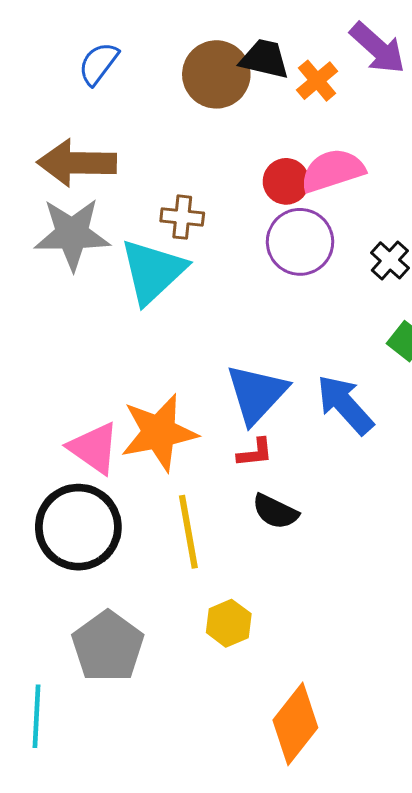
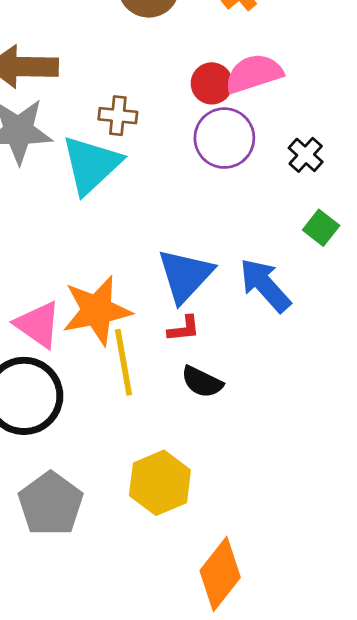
yellow line: (188, 532) -> (123, 362), moved
yellow hexagon: (229, 623) -> (160, 483), size x1.5

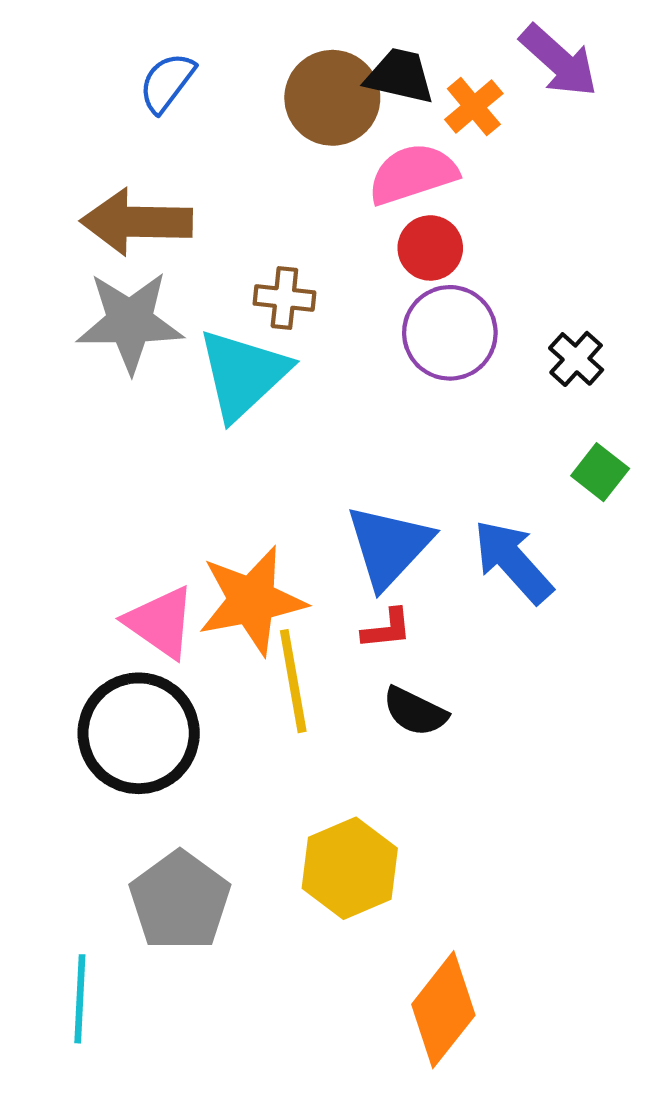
pink semicircle: (254, 74) -> (413, 174), moved

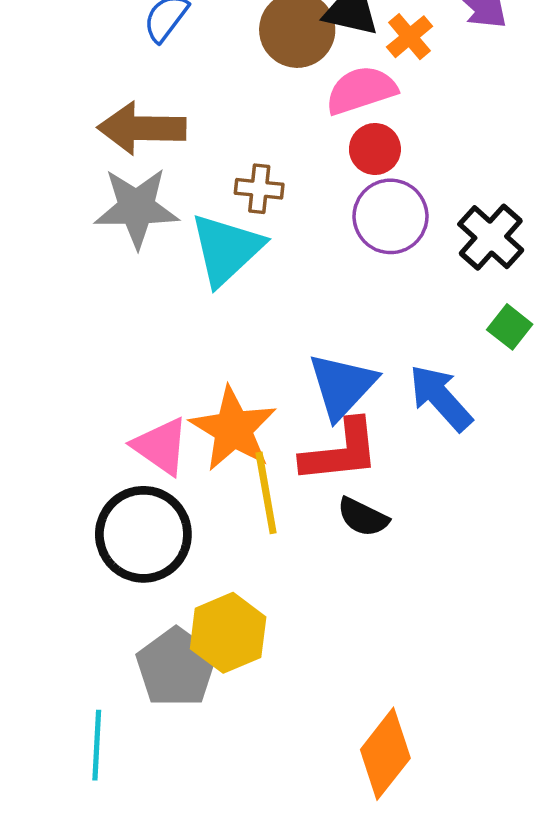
black cross: (576, 359) -> (491, 237), size x1.5
orange star: (252, 601) -> (233, 429), turned -30
red L-shape: (387, 629) -> (340, 451), size x2.0
yellow hexagon: (350, 868) -> (228, 633), moved

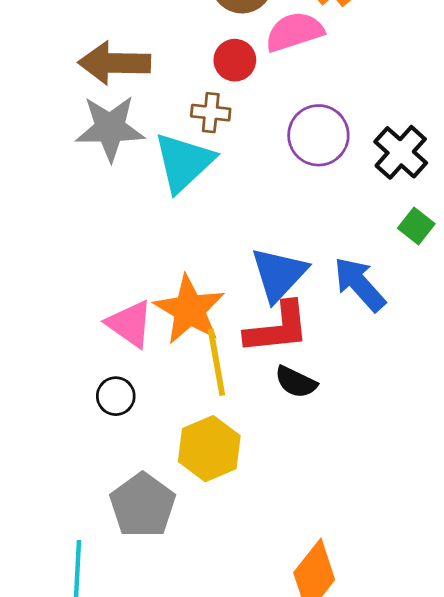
red circle: (375, 149) -> (235, 60), moved
black circle: (143, 534) -> (116, 396), size x0.5
yellow hexagon: (228, 633) -> (209, 449), moved

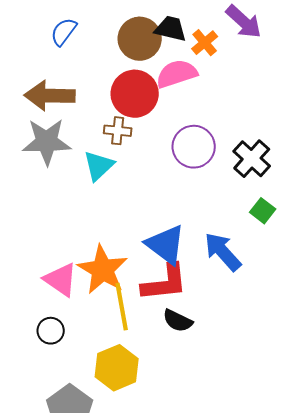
red circle: (235, 60) -> (135, 94), size x1.6
cyan triangle: (184, 162) -> (99, 166), size x0.7
blue triangle: (279, 274) -> (166, 245), turned -36

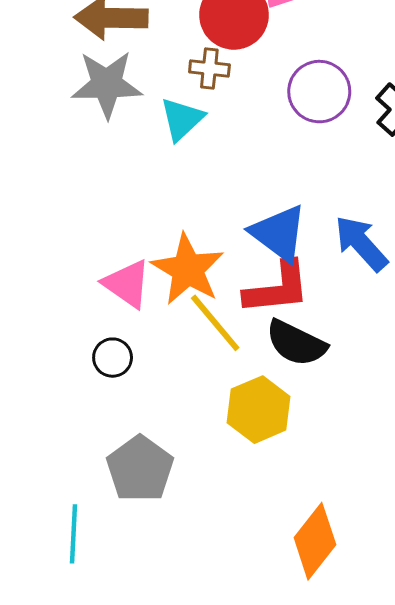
yellow line: (122, 307) -> (215, 323), turned -30
black semicircle: (178, 321) -> (296, 343), size x1.4
yellow hexagon: (117, 368) -> (259, 410), moved

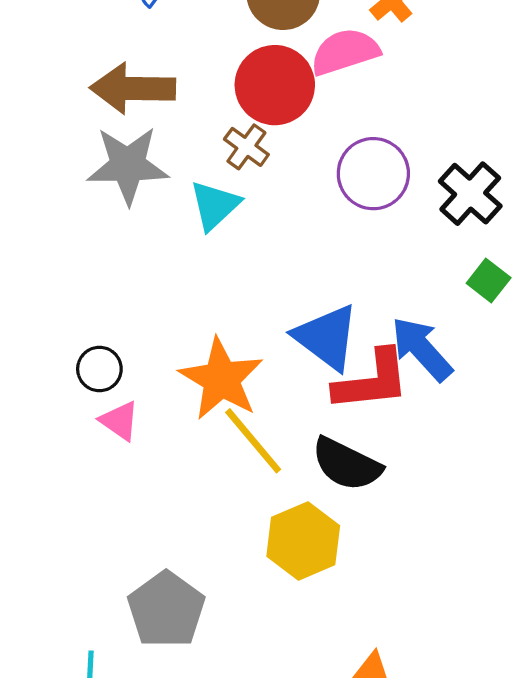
brown cross: (209, 68) -> (246, 147), turned 30
pink triangle: (127, 284) -> (119, 421), moved, size x0.7
red L-shape: (277, 288) -> (372, 381), moved
black circle: (113, 358) -> (99, 369), moved

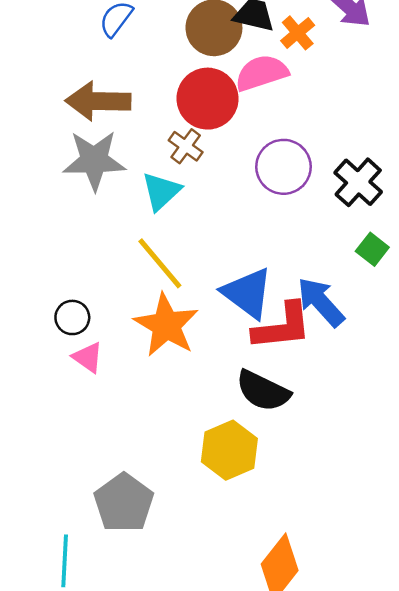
yellow line: (253, 441) -> (160, 263), moved

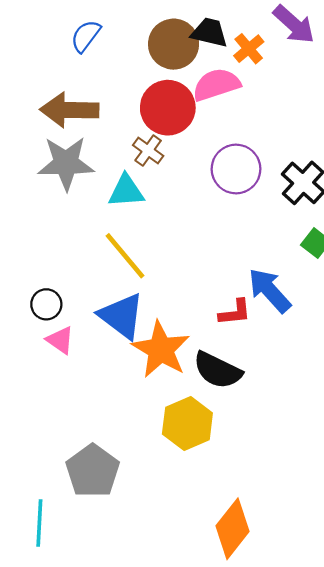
cyan triangle: (161, 191) -> (126, 191), turned 39
blue triangle: (247, 293) -> (121, 316), moved
orange star: (166, 325) -> (161, 349), moved
red L-shape: (282, 326) -> (235, 312), size x0.6

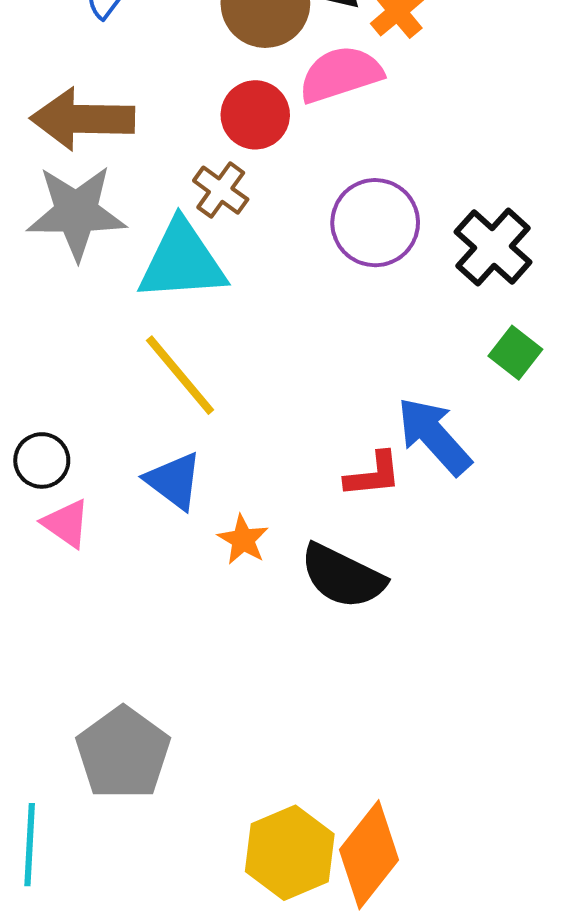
red circle: (168, 108) -> (255, 115), size x0.7
cyan triangle: (126, 191) -> (182, 261), size x1.4
blue triangle: (121, 316) -> (174, 481), size x0.7
orange star: (161, 349) -> (243, 540), size x0.5
yellow hexagon: (187, 423) -> (290, 853), moved

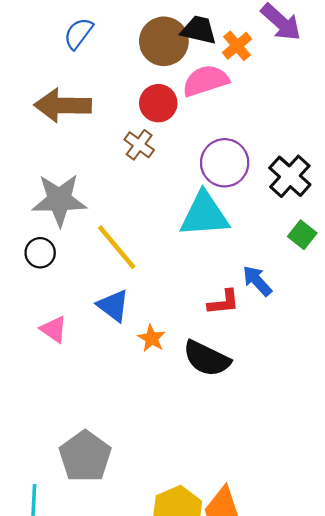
gray star: (76, 212) -> (59, 200), moved
cyan triangle: (182, 261) -> (204, 215), moved
blue arrow: (434, 436) -> (257, 281), size x0.7
black circle: (42, 460) -> (40, 253), moved

